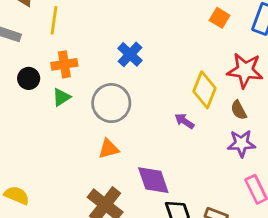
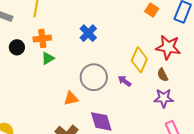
green triangle: (61, 97) -> (48, 58), moved
gray circle: (111, 103) -> (94, 77), moved

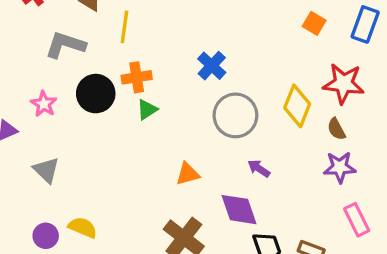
black circle: (17, 47) -> (96, 94), size x1.5
gray circle: (94, 77) -> (235, 115), moved
purple arrow: (125, 81) -> (259, 168), moved

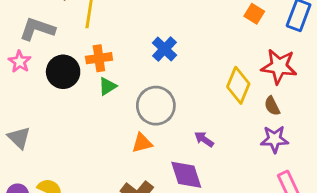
pink star: (44, 104) -> (20, 62), moved
gray circle: (235, 115) -> (156, 106), moved

